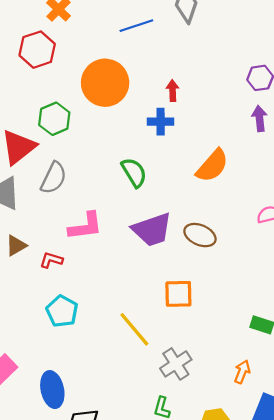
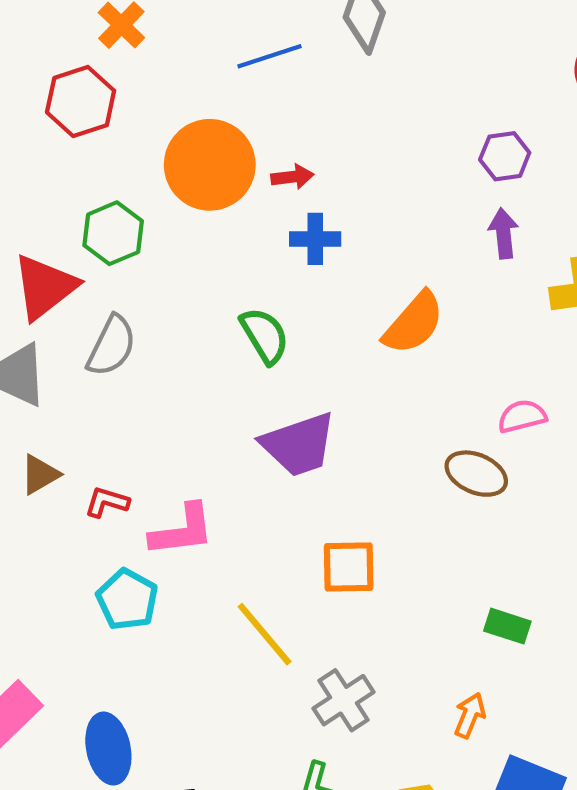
red arrow: (173, 91) -> (292, 177), moved, turned 85
pink L-shape: (85, 226) -> (182, 530), moved
brown ellipse: (200, 235) -> (476, 474), moved

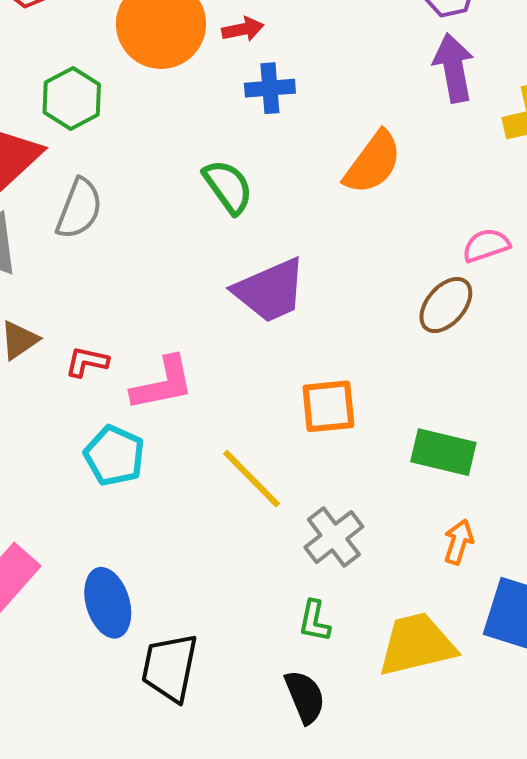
purple arrow: (503, 233) -> (454, 68), size x1.4
brown ellipse: (476, 474) -> (446, 305), turned -68
green rectangle: (507, 626) -> (443, 452), moved, size x1.4

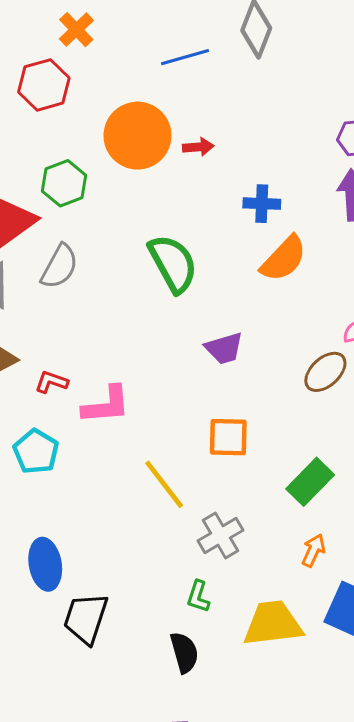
blue cross: (270, 88) -> (262, 204), moved
green semicircle: (228, 187) -> (173, 264), size x1.4
purple trapezoid: (270, 290) -> (224, 348), moved, size x0.7
green rectangle: (443, 452) -> (310, 482), turned -66
cyan pentagon: (114, 456) -> (36, 452), moved

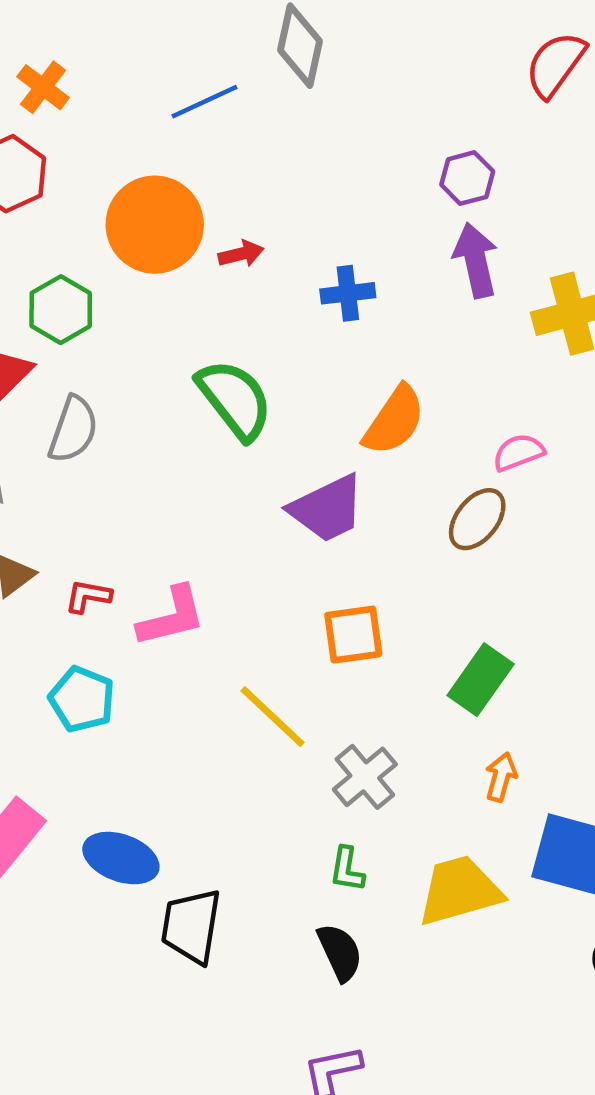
red arrow: (198, 147) -> (241, 254), moved
orange semicircle: (284, 259) -> (394, 421), moved
purple trapezoid: (224, 348) -> (327, 509), size x1.4
blue ellipse: (45, 564) -> (121, 858), turned -51

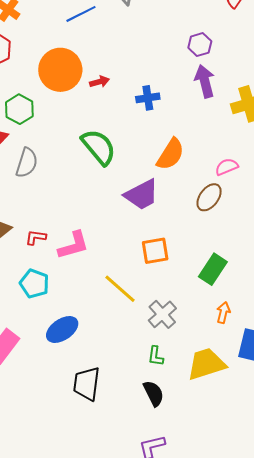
blue ellipse: (121, 858) -> (62, 329), moved, turned -52

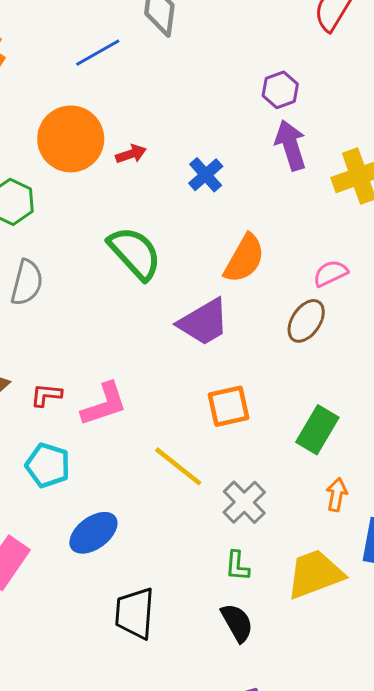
blue cross: (148, 98) -> (206, 175), turned -30

